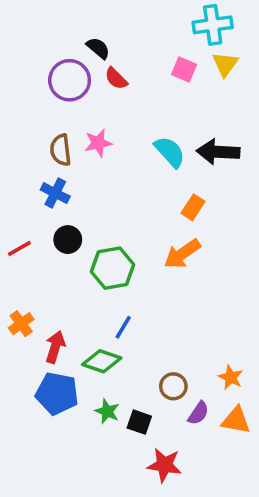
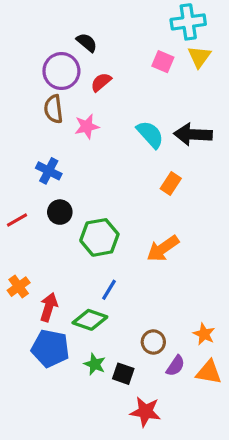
red semicircle: (116, 78) -> (101, 82), moved, turned 95
brown semicircle: (61, 150) -> (53, 109), moved
orange arrow: (182, 254) -> (163, 249), moved

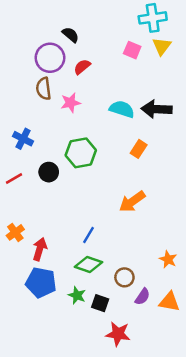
cyan semicircle: (150, 134) -> (122, 109), turned -30
blue cross: (49, 171) -> (23, 139), moved
green hexagon: (99, 237) -> (81, 153), moved
green diamond: (90, 320) -> (89, 265), moved
orange star: (204, 334) -> (168, 259), moved

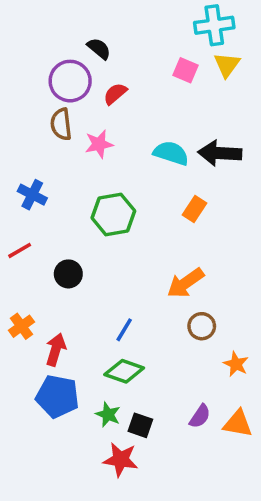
black circle: (49, 172) -> (68, 274), moved
brown circle: (124, 277) -> (202, 326), moved
red star: (118, 334) -> (121, 460), moved

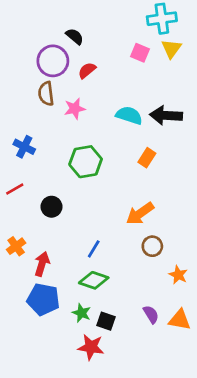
purple semicircle: (200, 416) -> (151, 314), turned -66

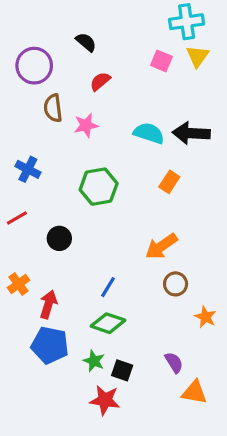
purple circle: (53, 61) -> (34, 66), moved
orange triangle: (180, 320) -> (194, 392), moved

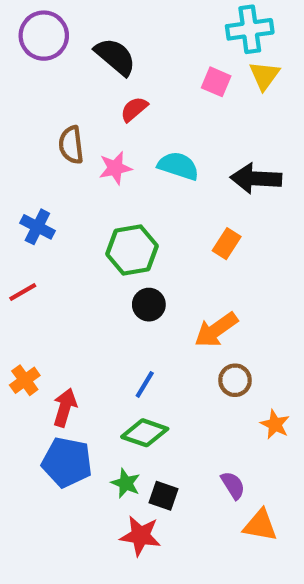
black semicircle: (86, 42) -> (115, 57), size x1.5
purple circle: (34, 66) -> (44, 36), moved
cyan semicircle: (149, 133) -> (178, 166), moved
black circle: (59, 238) -> (149, 305), moved

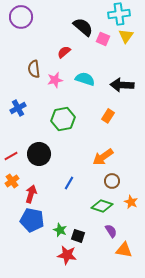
black semicircle: (115, 57) -> (83, 27), moved
blue cross: (37, 227) -> (18, 108), turned 35
red line: (23, 292) -> (11, 156), moved
black circle: (149, 305) -> (39, 154), moved, size x1.5
green diamond: (145, 433) -> (102, 206), moved

